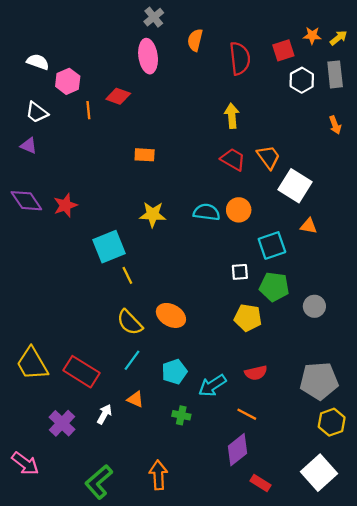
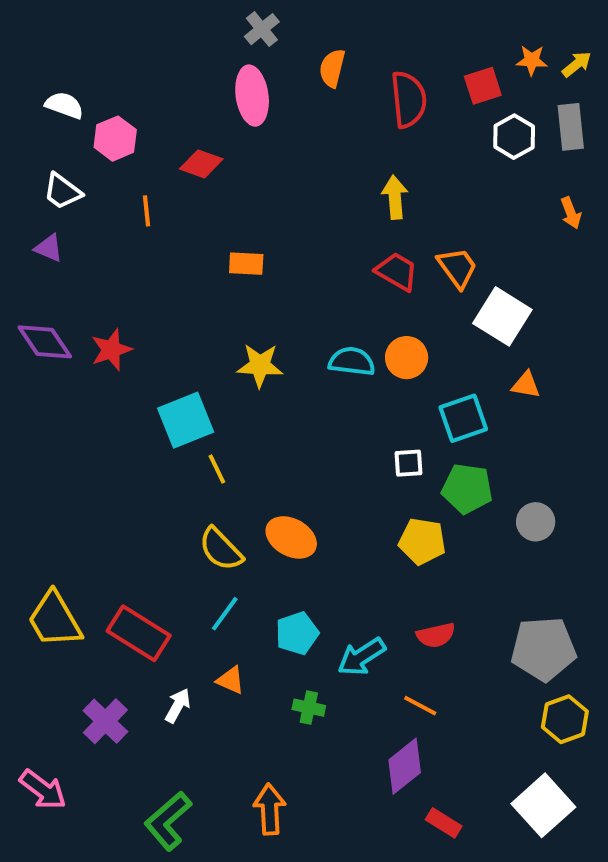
orange line: (88, 110) -> (146, 211), moved

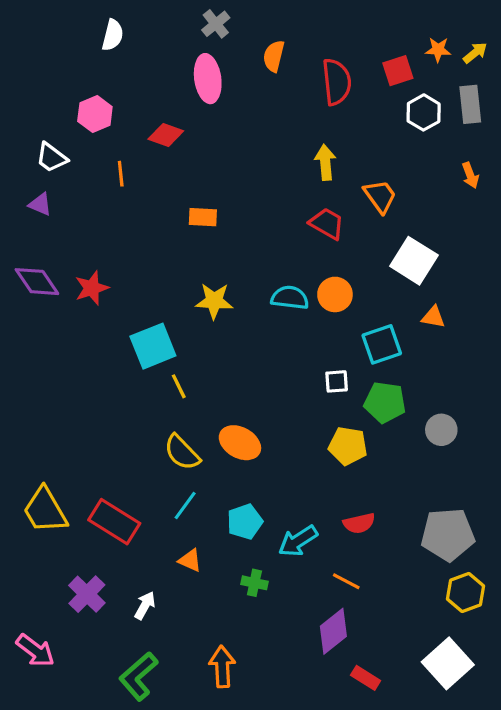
white semicircle: (64, 105) -> (113, 35), moved, turned 84
orange trapezoid: (457, 268) -> (380, 196), moved
white arrow: (178, 706) -> (145, 605), moved

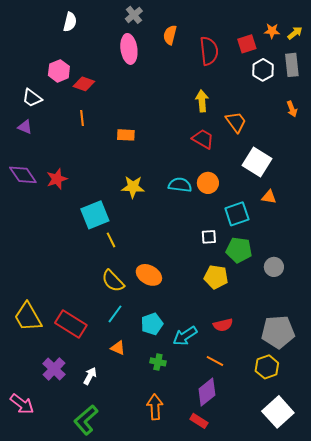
red diamond: (166, 135) -> (84, 84), moved
orange line: (121, 174) -> (82, 118), moved
yellow hexagon: (465, 593) -> (267, 367), moved
orange arrow: (222, 667) -> (155, 407), moved
red rectangle: (366, 678) -> (199, 421), moved

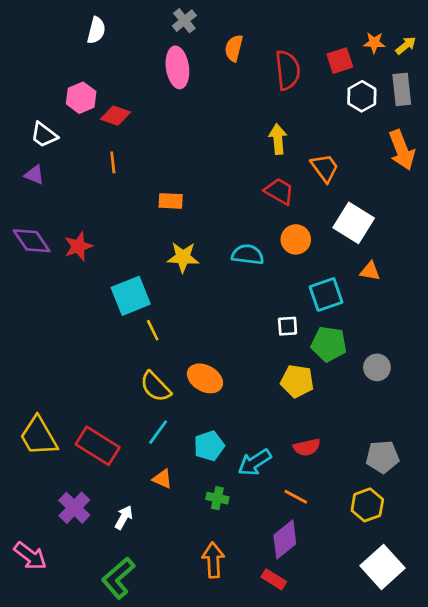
orange arrow: (292, 109) -> (402, 150), size x1.8
orange rectangle: (126, 135) -> (171, 201), moved
orange circle: (208, 183) -> (296, 239), moved
gray pentagon: (278, 332) -> (382, 457), size x0.7

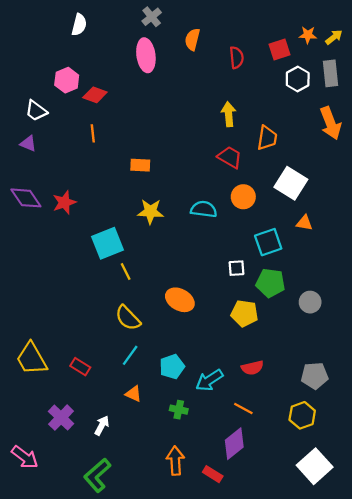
red semicircle: (288, 70) -> (237, 58), size x0.7
orange trapezoid: (325, 168) -> (267, 138), turned 45
orange ellipse: (205, 378) -> (180, 300), moved
red rectangle: (98, 446) -> (80, 367), size x0.6
red rectangle: (274, 579) -> (213, 474), moved

